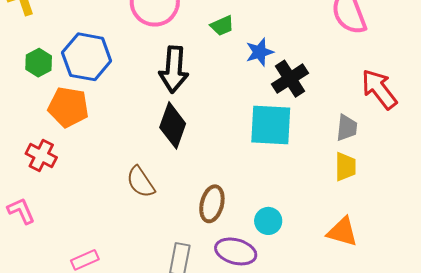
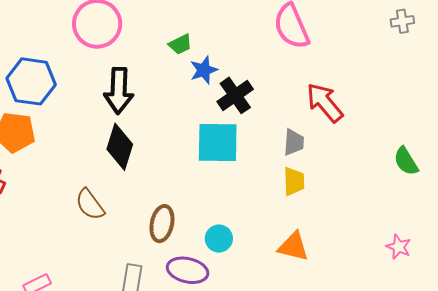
green trapezoid: (222, 26) -> (180, 44), moved

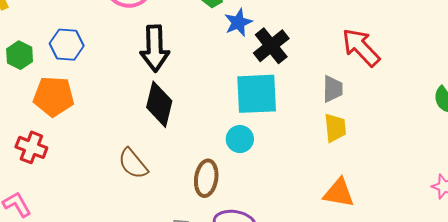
blue hexagon: (31, 81) -> (67, 45), size x0.7
cyan circle: (219, 239) -> (240, 139), moved

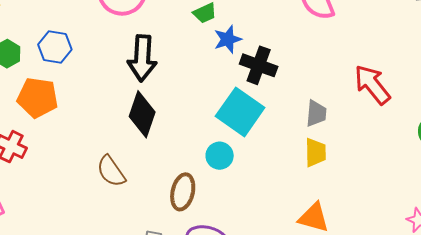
black cross: (271, 46) -> (259, 65), turned -36
red arrow: (361, 47) -> (372, 85), moved
cyan square: (257, 94) -> (240, 112), turned 33

